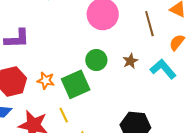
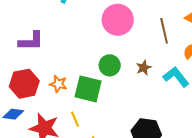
green square: (76, 84) -> (88, 89), turned 36

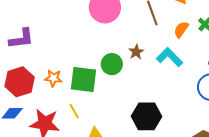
green circle: (110, 65) -> (112, 64), moved

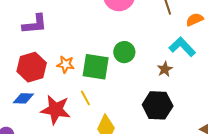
orange semicircle: (181, 30) -> (195, 19), turned 30
brown star: (136, 52) -> (165, 69), moved

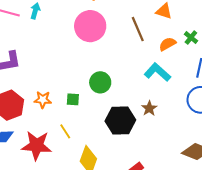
green square: (96, 67) -> (73, 99), size x0.5
brown star: (165, 69) -> (149, 108), moved
black hexagon: (158, 105) -> (120, 120), moved

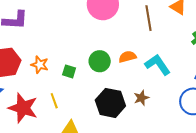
orange semicircle: (168, 44) -> (127, 57), moved

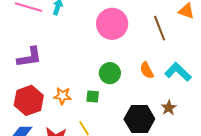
orange semicircle: (127, 57) -> (147, 70), turned -90
green circle: (100, 61) -> (110, 73), moved

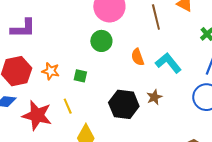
green circle: (110, 73) -> (101, 41), moved

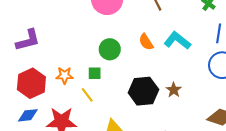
green circle: (101, 41) -> (110, 49), moved
brown star: (154, 97) -> (174, 90), moved
yellow line: (68, 106) -> (87, 95), moved

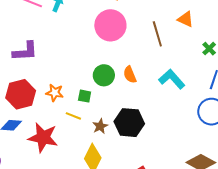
orange semicircle: (146, 42) -> (130, 75), moved
brown star: (174, 90) -> (100, 126), moved
yellow line: (87, 95) -> (73, 116), turned -42

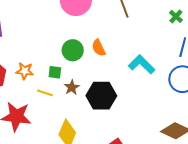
cyan L-shape: (172, 79) -> (142, 64), moved
brown star: (100, 126) -> (72, 87), moved

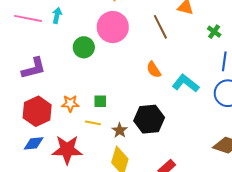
orange semicircle: (99, 48) -> (154, 70), moved
green circle: (73, 50) -> (84, 47), moved
brown star: (72, 87) -> (120, 130), moved

